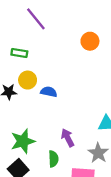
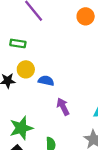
orange circle: (90, 41) -> (86, 16), moved
purple arrow: (68, 138) -> (63, 107), moved

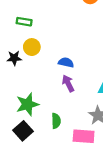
blue semicircle: (46, 81) -> (66, 62), moved

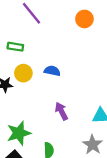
blue semicircle: (66, 62) -> (52, 71), moved

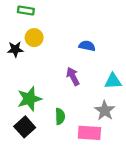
blue semicircle: (52, 71) -> (87, 46), moved

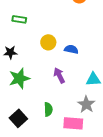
yellow circle: (34, 38) -> (48, 42), moved
green star: (29, 99) -> (19, 78), moved

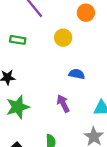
yellow circle: (48, 42) -> (63, 38), moved

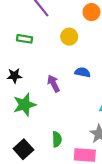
purple arrow: (63, 104) -> (54, 83), moved

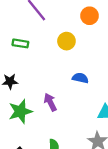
purple arrow: (54, 83) -> (50, 102), moved

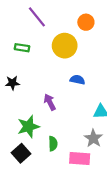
yellow circle: (66, 41) -> (65, 46), size x1.5
green star: (20, 111) -> (28, 127), moved

